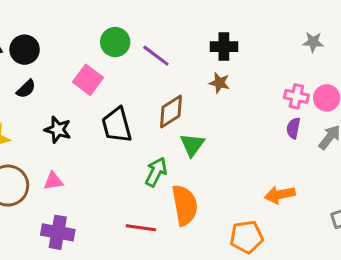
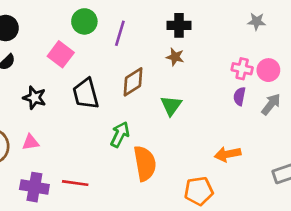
purple line: (156, 56) -> (120, 33), turned 70
green triangle: (192, 145) -> (171, 106), moved
red line: (141, 228) -> (75, 183), moved

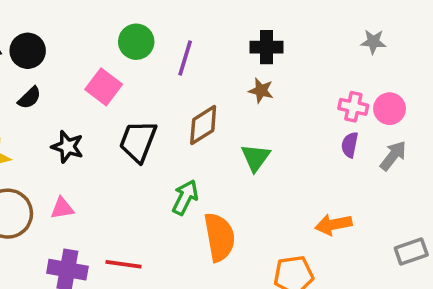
black trapezoid: (86, 94) -> (138, 141), turned 36

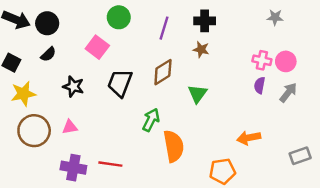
purple line: (185, 58) -> (164, 28), moved

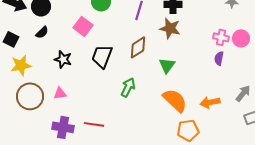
brown star: (201, 50) -> (170, 28), size x1.5
gray arrow: (288, 92) -> (243, 93), moved
orange semicircle: (174, 146) -> (175, 100), moved, turned -36

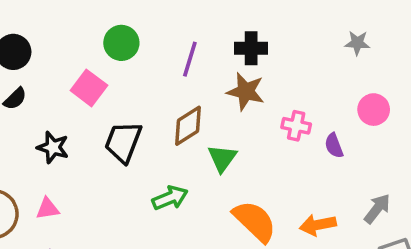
pink cross: (221, 37) -> (296, 126), moved
purple semicircle: (219, 58) -> (334, 146), turned -32
green triangle: (167, 65) -> (222, 158), moved
green arrow: (128, 87) -> (170, 198), turned 42

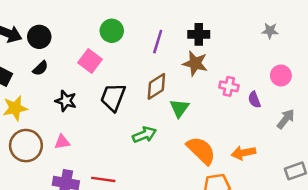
gray arrow: (377, 209) -> (286, 119), moved

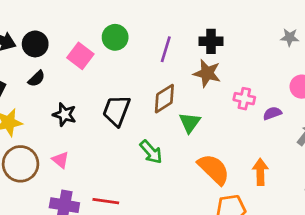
pink square: (90, 61) -> (80, 56), moved
purple semicircle: (254, 100) -> (272, 113), turned 91
green arrow: (144, 135) -> (151, 152), turned 70
pink triangle: (62, 142) -> (60, 160), turned 49
orange arrow: (243, 153) -> (260, 172), turned 100

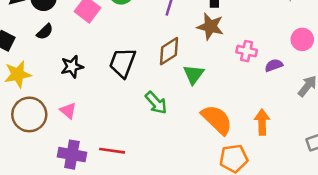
black star: (64, 115) -> (72, 67), turned -30

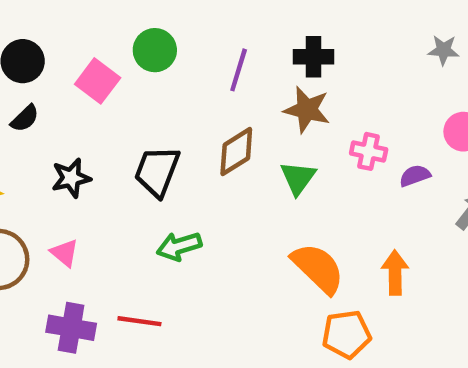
green triangle: (194, 74) -> (298, 178), moved
green arrow: (156, 103) -> (179, 246), moved, turned 115

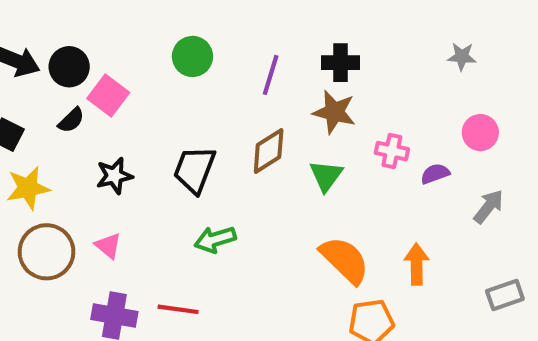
pink square: (98, 81) -> (108, 96), moved

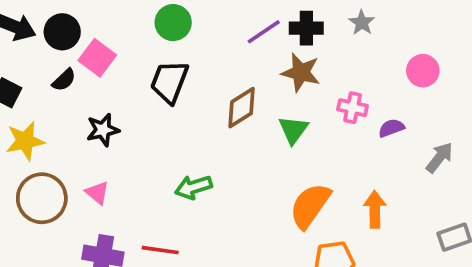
gray star: (462, 56) -> (362, 23), moved, turned 30
purple line: (271, 75) -> (264, 32), moved, turned 39
pink circle: (480, 133) -> (423, 71), moved
black trapezoid: (195, 170) -> (169, 82), moved
orange semicircle: (345, 260) -> (310, 206), turned -99

